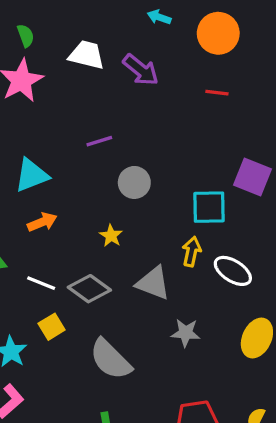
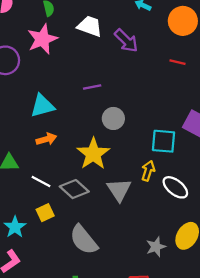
yellow star: (111, 236) -> (93, 154), size x2.0
gray triangle: (153, 283) -> (119, 190), turned 30
gray star: (186, 333) -> (156, 247), moved, turned -30

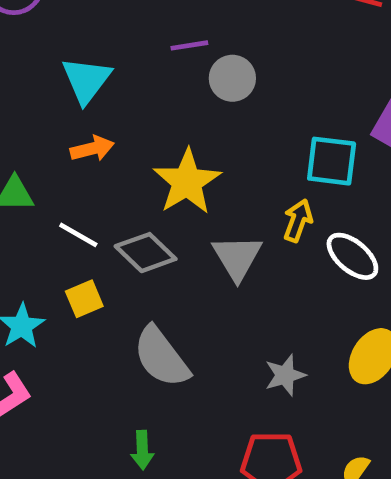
cyan triangle: (42, 106) -> (86, 80), turned -40
gray circle: (113, 118) -> (232, 78), moved
gray star: (156, 247) -> (285, 375), moved

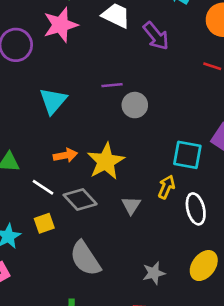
orange arrow: (92, 149) -> (65, 155), moved
white ellipse: (352, 256) -> (196, 209), turned 32
gray triangle: (237, 257) -> (131, 205), size x0.7

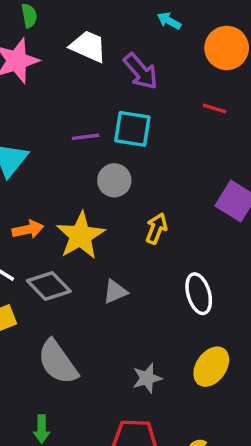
gray circle: (135, 105) -> (114, 180), moved
cyan square: (187, 155) -> (132, 129), moved
yellow arrow: (166, 187) -> (156, 228), moved
gray triangle: (131, 205) -> (115, 292), turned 36

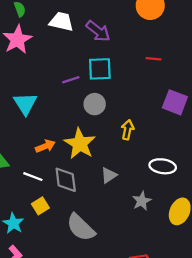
red line: (215, 109) -> (154, 59), moved
gray diamond: (49, 286) -> (66, 180), turned 48
white ellipse: (199, 294) -> (163, 166), turned -55
gray star: (147, 378) -> (142, 201), moved

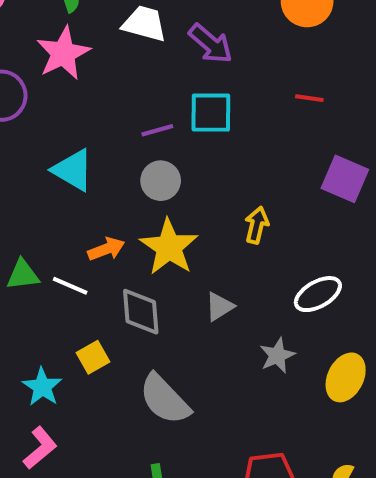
cyan triangle: (25, 104) -> (73, 170), turned -30
gray circle: (95, 104) -> (161, 181), moved
white ellipse: (163, 166) -> (318, 294), turned -40
white line: (33, 177) -> (70, 286), moved

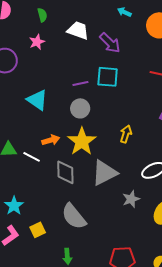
pink star: (63, 53) -> (37, 42), size x0.6
gray triangle: (219, 307) -> (104, 173), size x1.8
yellow square: (93, 357) -> (38, 230), moved

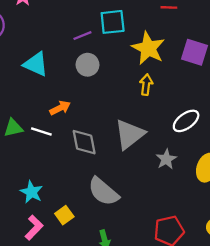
yellow star: (82, 141) -> (148, 48), moved

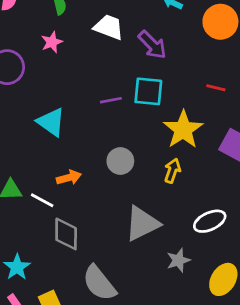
gray circle: (88, 65) -> (120, 161), moved
gray diamond: (84, 142) -> (66, 234), moved

